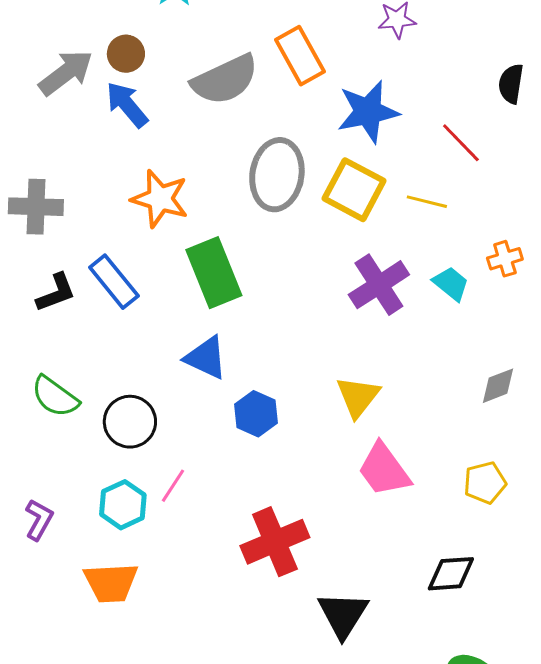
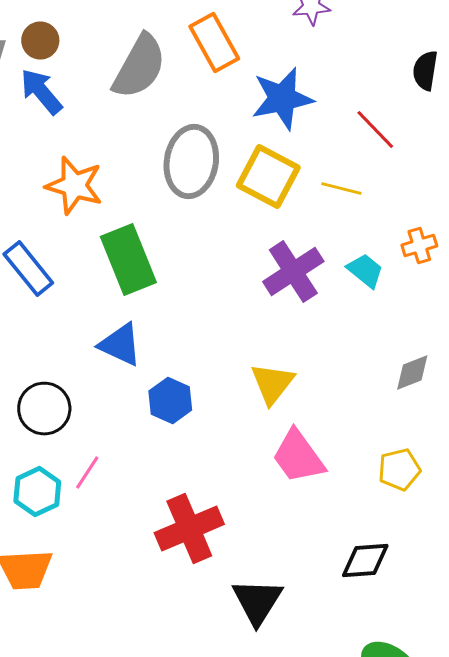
gray semicircle: (225, 80) -> (139, 66), turned -36

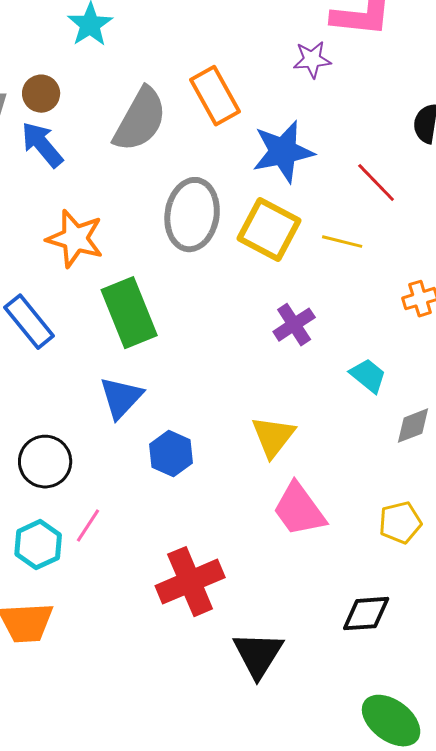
cyan trapezoid: (365, 270) -> (368, 376), moved
purple cross: (293, 272) -> (294, 325), size x0.7
blue triangle: (120, 344) -> (121, 398), turned 48

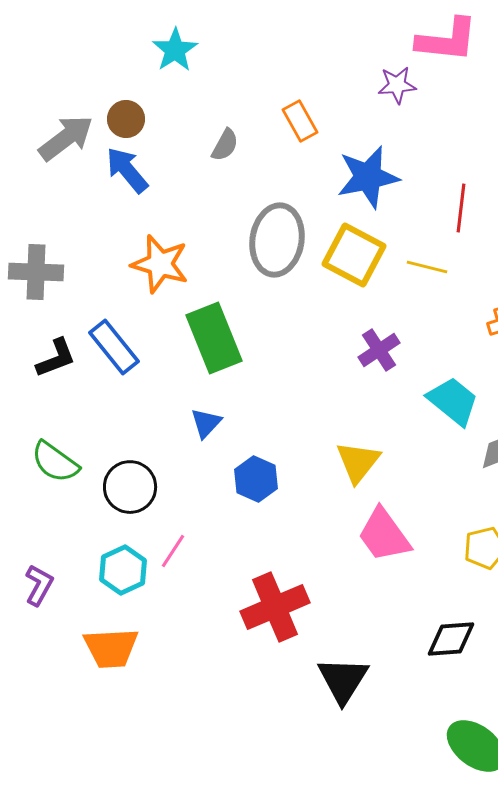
orange rectangle: (215, 96) -> (300, 121), size x0.7
gray semicircle: (140, 120) -> (225, 145), size x0.5
red line: (376, 183) -> (461, 208), turned 51
cyan trapezoid: (368, 376) -> (453, 401), size x1.4
blue triangle: (121, 398) -> (206, 423), size x0.7

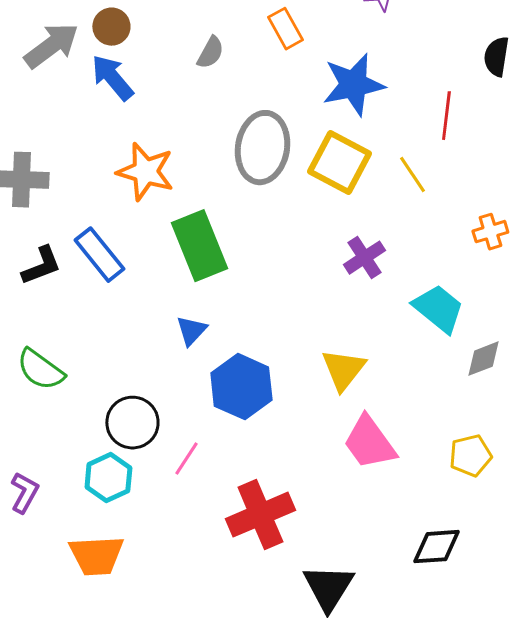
yellow line: (427, 267) -> (412, 175), turned 42
blue hexagon: (256, 479) -> (241, 387), size x1.4
black circle: (130, 487) -> (132, 423), moved
pink line: (173, 551) -> (186, 459), moved

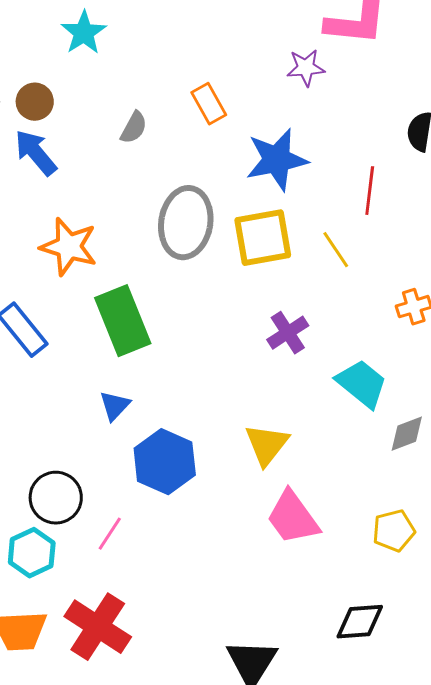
yellow square: (339, 163) -> (263, 238), turned -38
red cross: (260, 515) -> (98, 627), moved, turned -34

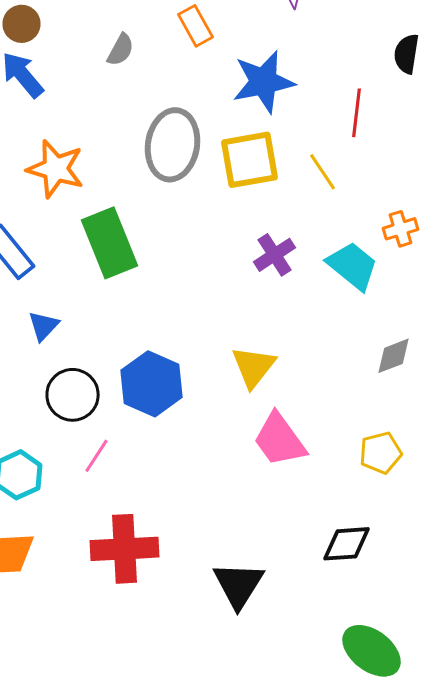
cyan trapezoid: (362, 384) -> (352, 266), moved
blue triangle: (115, 406) -> (44, 326), moved
black circle: (56, 498) -> (72, 395), moved
red cross: (98, 627) -> (124, 549), moved, turned -36

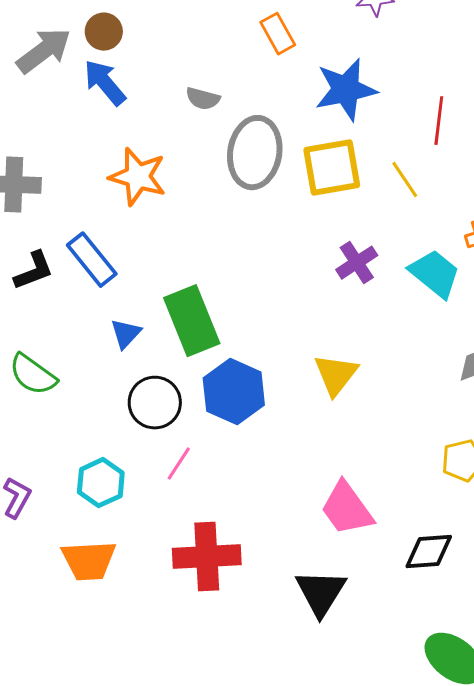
gray semicircle: (120, 50) -> (203, 99), moved, turned 76
green rectangle: (110, 243) -> (192, 321), moved
pink trapezoid: (280, 440) -> (347, 509), moved

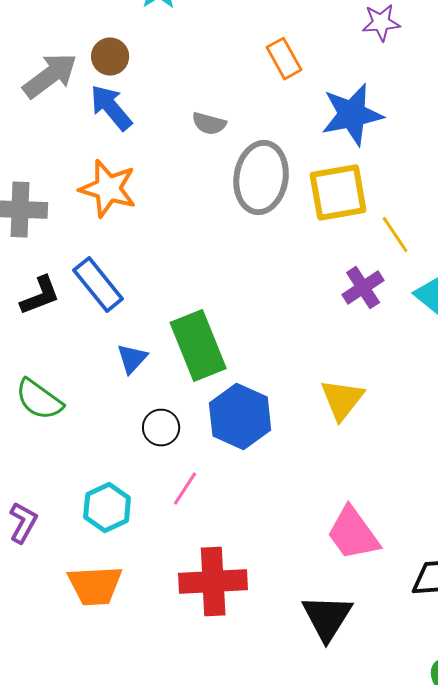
orange star: (138, 177) -> (108, 189), moved
yellow line: (405, 180) -> (395, 235), moved
black circle: (155, 403) -> (161, 428), size x0.7

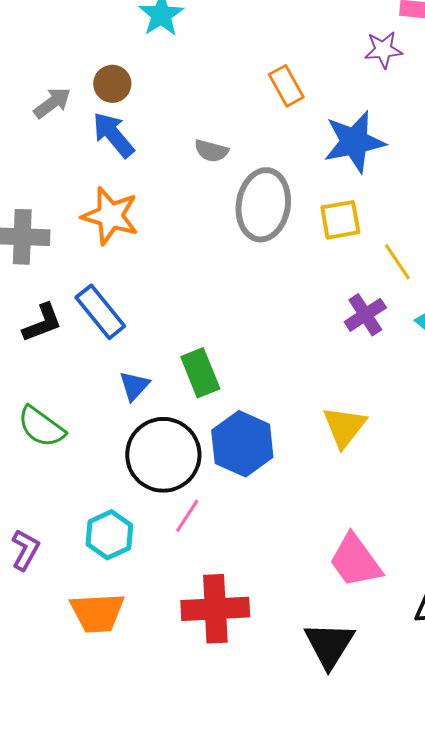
gray arrow: (50, 76) -> (52, 103), size x0.7
yellow square: (338, 193) -> (340, 220), size x0.7
green rectangle: (198, 346) -> (200, 373), size x0.7
black circle: (161, 428) -> (163, 455), size x2.0

